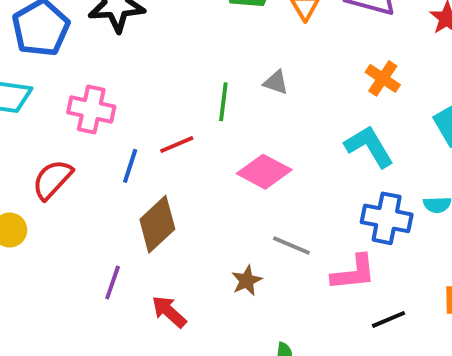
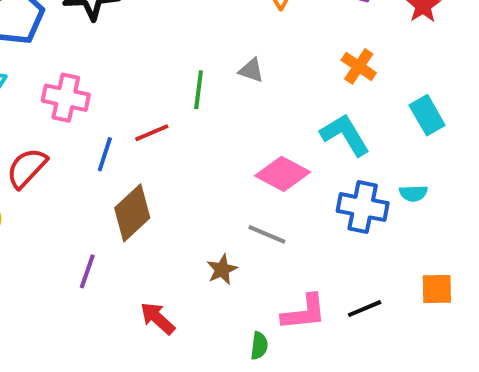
pink diamond: (264, 172) -> (283, 174), moved
pink L-shape: (354, 273) -> (304, 312), moved
red arrow: (169, 312) -> (158, 318), moved

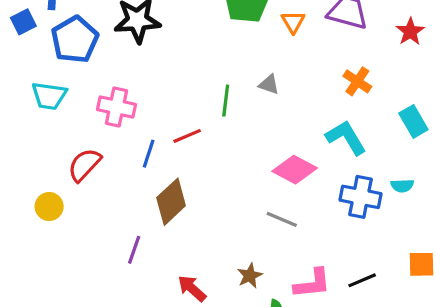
brown star: (222, 270) -> (250, 276), moved

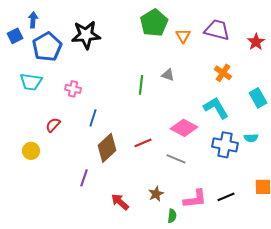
pink cross: (117, 107) -> (73, 89), size x0.7
red line: (187, 136) -> (143, 143), moved
red semicircle: (84, 165) -> (53, 125), size x0.7

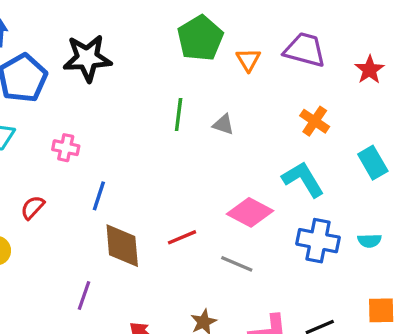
green line: (141, 85) -> (179, 115), moved
cyan semicircle: (251, 138) -> (369, 241), moved
brown diamond: (107, 148) -> (122, 246), turned -52

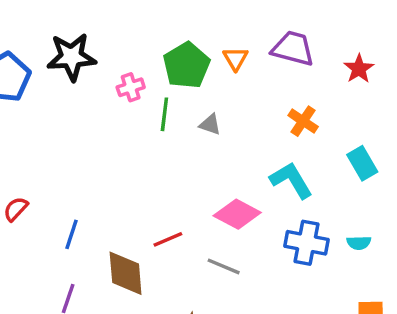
green pentagon: (200, 38) -> (186, 65), moved
pink cross: (66, 148) -> (131, 87), moved, turned -30
blue line: (99, 196) -> (72, 234), moved
brown diamond: (122, 246) -> (126, 273), moved

